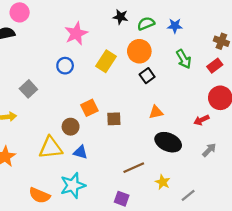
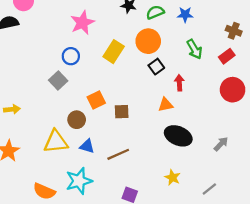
gray square: (28, 89) -> (58, 80), moved
red arrow: (201, 120) -> (179, 83), moved, turned 112
brown line: (134, 168) -> (118, 154), moved
gray line: (188, 195) -> (209, 189), moved

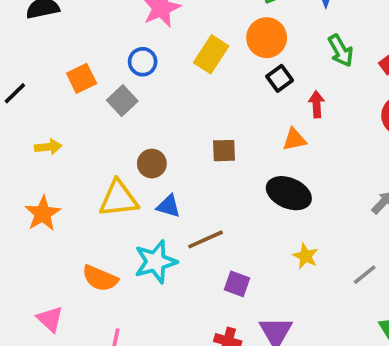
orange square: (96, 100) -> (82, 78), moved
black ellipse: (178, 136) -> (289, 193), moved
brown line: (118, 154) -> (206, 239), moved

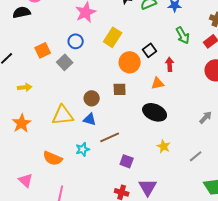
orange circle: (267, 38) -> (130, 62), moved
brown circle: (152, 164) -> (92, 98), moved
cyan star: (156, 262) -> (83, 149), size x0.6

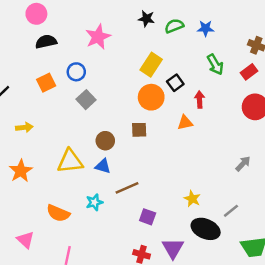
black semicircle: (22, 12) -> (46, 42), moved
yellow rectangle: (113, 37) -> (151, 65), moved
blue circle: (76, 41) -> (76, 72), moved
gray square: (65, 62) -> (86, 100), moved
black ellipse: (155, 112) -> (206, 229), moved

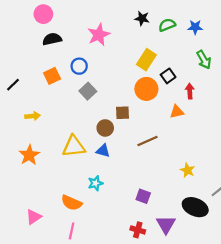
brown square: (139, 130) -> (123, 113), moved
brown line: (127, 188) -> (147, 141), moved
yellow star: (192, 199) -> (188, 170), moved
orange semicircle: (58, 213) -> (72, 203), moved
pink triangle: (26, 240) -> (34, 217), turned 42

